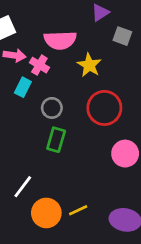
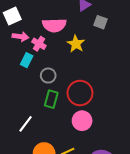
red circle: (104, 108) -> (80, 93), moved
pink circle: (125, 154) -> (82, 121), moved
white line: (23, 187) -> (26, 124), moved

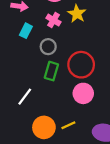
pink cross: (39, 44) -> (53, 20), moved

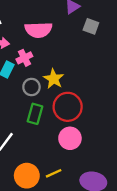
yellow star: (77, 14) -> (54, 79), moved
pink cross: (53, 20) -> (24, 58), moved, turned 32

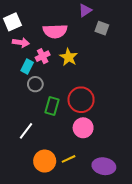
yellow star: (54, 79) -> (69, 57), moved
gray circle: (31, 87) -> (35, 84), moved

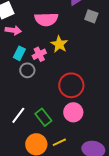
pink cross: (43, 56) -> (39, 54), moved
green rectangle: (52, 106) -> (43, 117), moved, turned -54

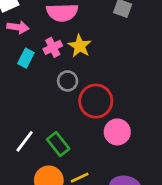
pink cross: (39, 54) -> (53, 47), moved
gray circle: (27, 70) -> (68, 81), moved
pink circle: (73, 112) -> (117, 132), moved

